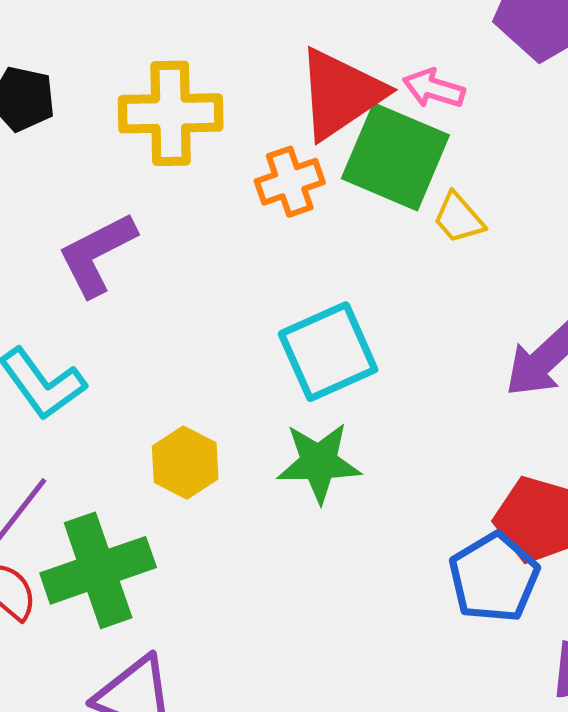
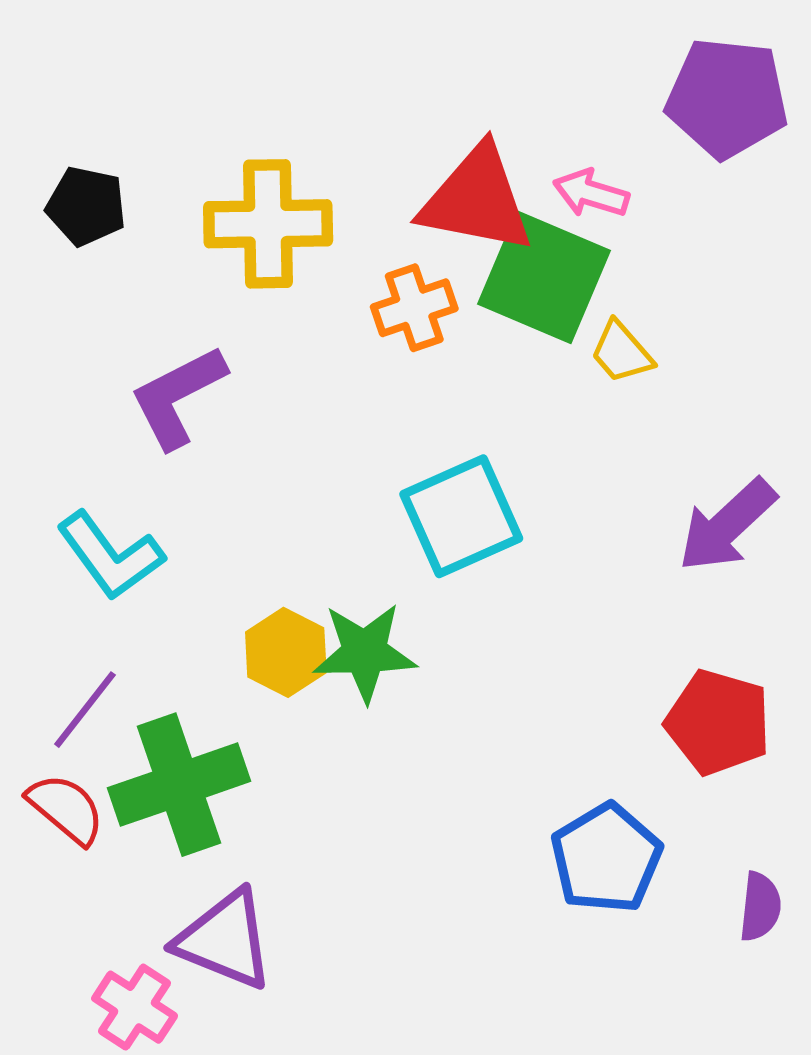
red triangle: (341, 94) -> (477, 200), turned 45
green star: (319, 463) -> (365, 652), moved
blue pentagon: (494, 578) -> (606, 858), moved

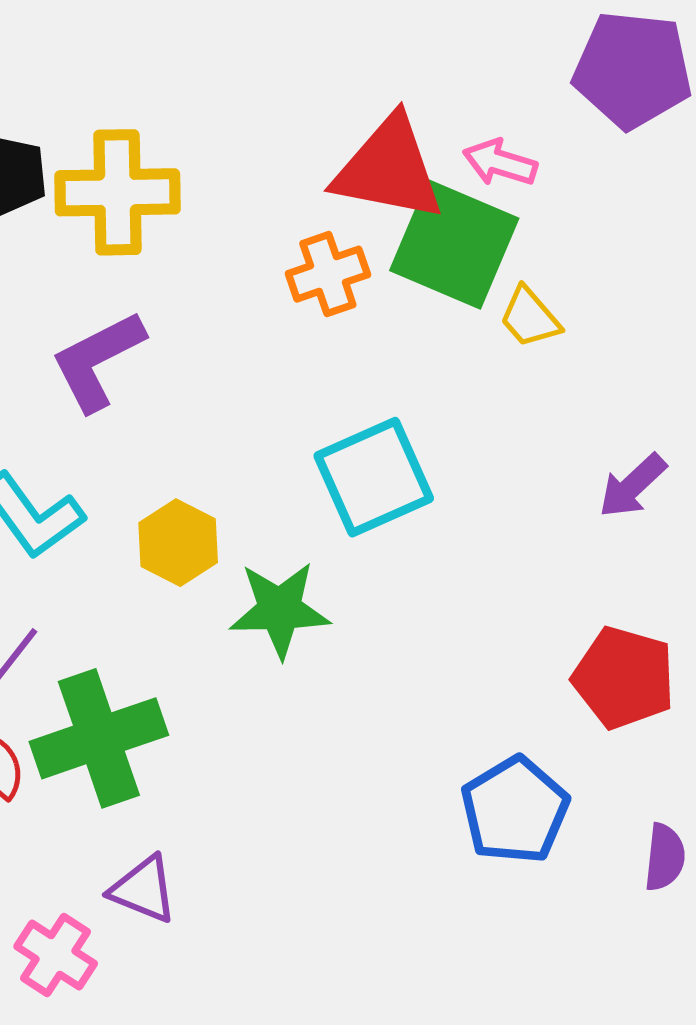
yellow cross: (268, 224) -> (117, 192), moved
purple arrow: (727, 525) -> (633, 486), size x0.7
yellow hexagon: (286, 652) -> (178, 543), moved
purple triangle: (225, 940) -> (143, 889), size x0.7

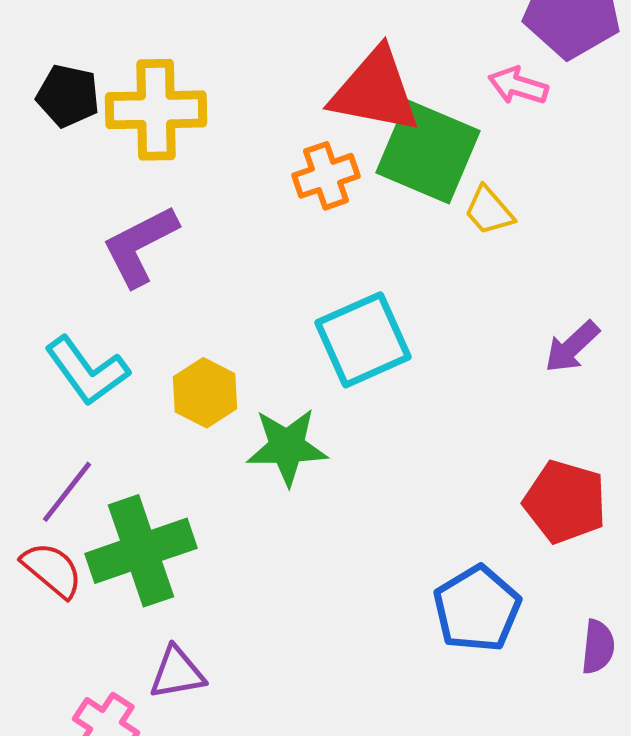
pink arrow: (500, 163) -> (518, 86), moved
purple triangle: (143, 889) -> (177, 673), turned -32

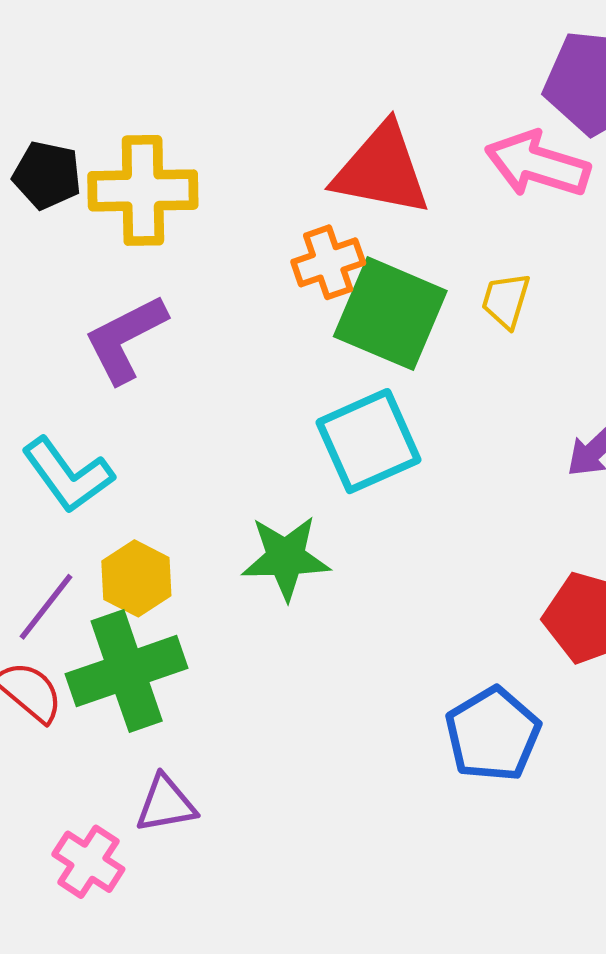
pink arrow: (518, 86) -> (537, 164), size x1.6
green square: (428, 152) -> (390, 314), moved
yellow trapezoid: (489, 211) -> (506, 301), turned 58
yellow hexagon: (205, 393) -> (136, 578), moved

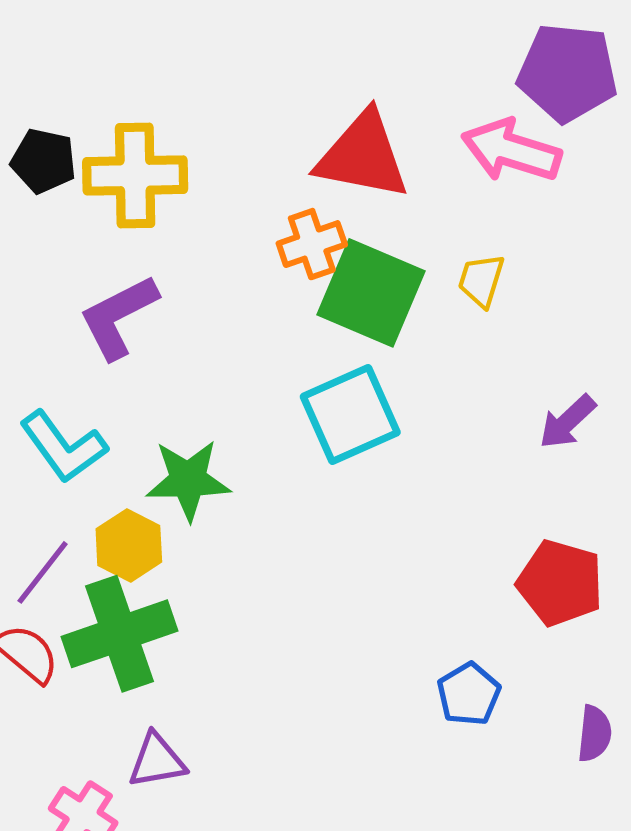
green star: (286, 558) -> (188, 480), moved
blue pentagon: (493, 734) -> (469, 694), size x0.7

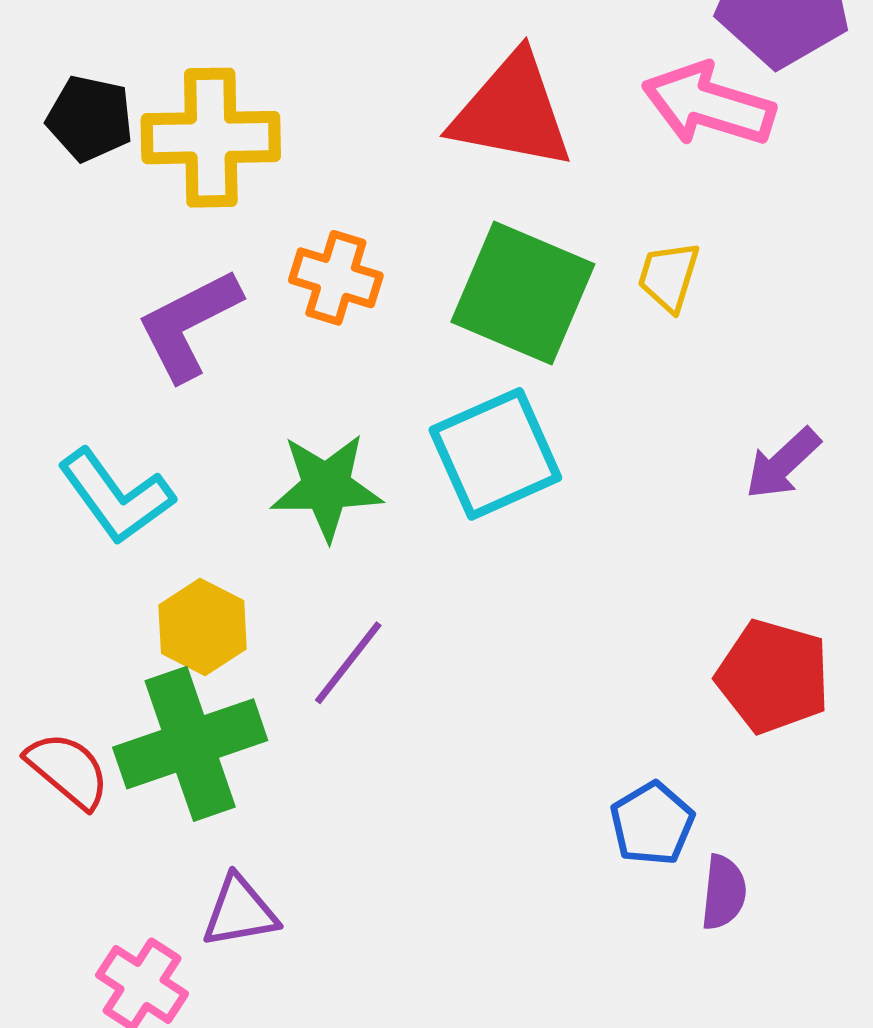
orange cross: (312, 244) -> (336, 278), moved, turned 36
green star: (188, 480) -> (326, 487), moved
purple line: (43, 572) -> (348, 663), moved
purple semicircle: (594, 734) -> (724, 892), moved

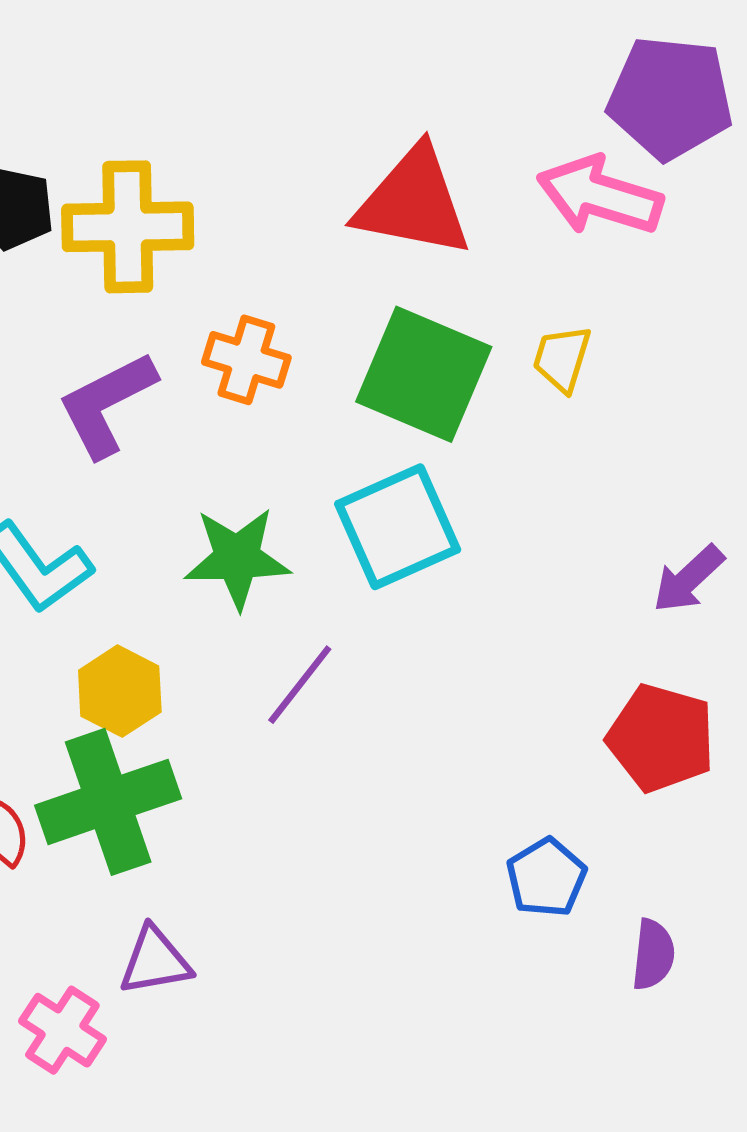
purple arrow: (783, 463) -> (688, 579), moved
purple line: (348, 663) -> (300, 685), moved
purple semicircle: (724, 892) -> (653, 955), moved

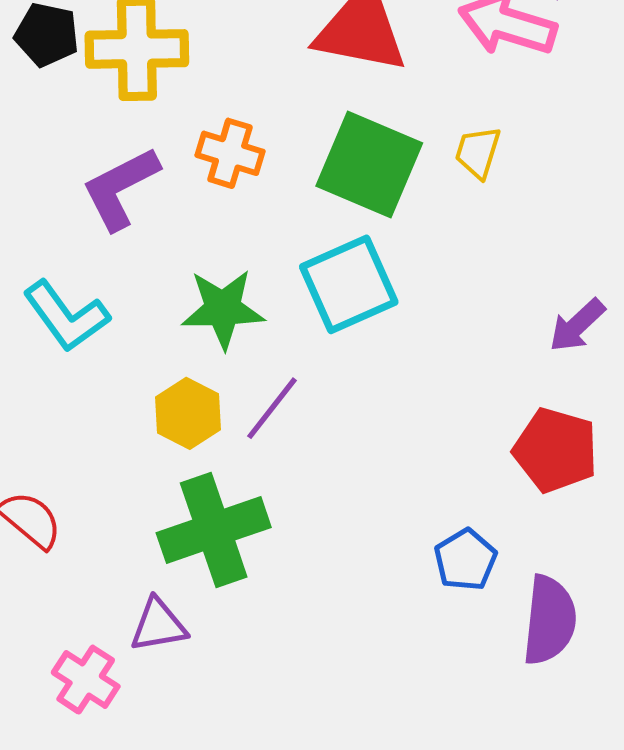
yellow hexagon: (120, 691) -> (188, 413), moved
green cross: (108, 802) -> (214, 530), moved
purple semicircle: (653, 955) -> (549, 620), size x1.6

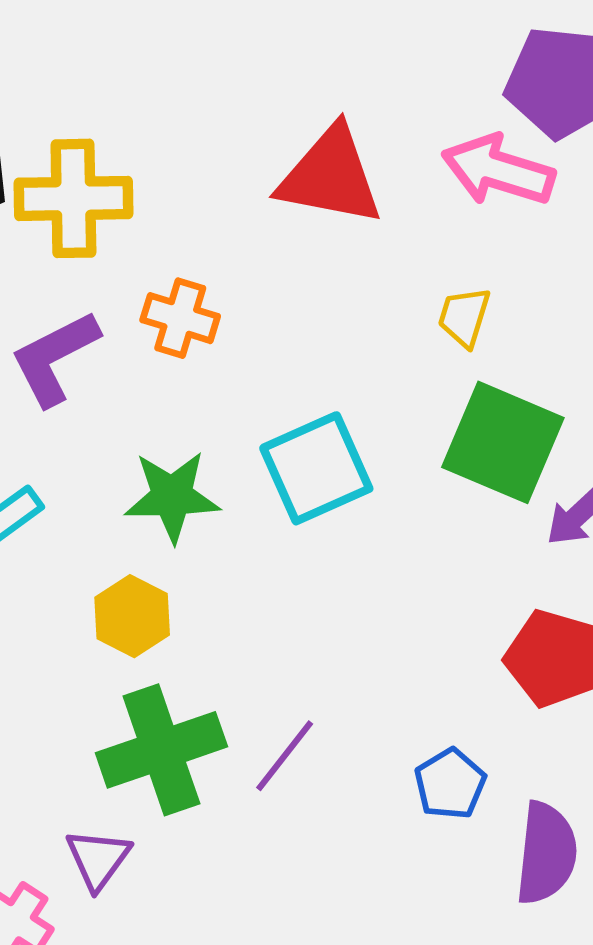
green square: (369, 165) -> (503, 442), moved
purple line: (272, 408) -> (285, 756), moved
purple triangle: (158, 625) -> (98, 859), turned -44

